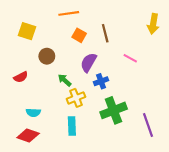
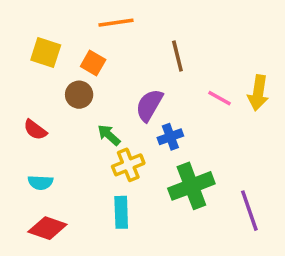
yellow arrow: (153, 24) -> (258, 93), moved
orange square: (79, 35) -> (93, 63), moved
red semicircle: (21, 77) -> (35, 130), turned 64
cyan semicircle: (33, 112) -> (40, 182), moved

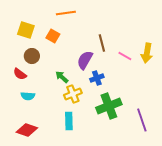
brown line: (177, 56) -> (102, 43), moved
brown circle: (79, 95) -> (32, 56), moved
cyan semicircle: (40, 182) -> (28, 96), moved

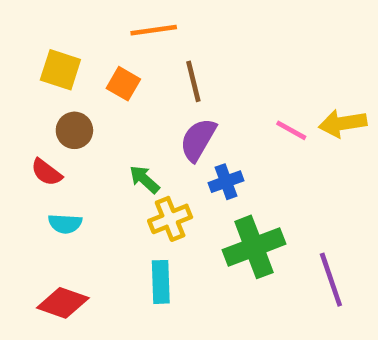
brown line: (102, 43) -> (193, 81), moved
yellow arrow: (147, 53) -> (343, 123), turned 72

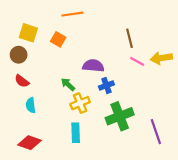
brown line: (193, 81) -> (130, 38), moved
brown circle: (74, 130) -> (19, 55), moved
purple semicircle: (198, 140) -> (93, 66), turned 65
cyan semicircle: (65, 224) -> (31, 105), turned 80

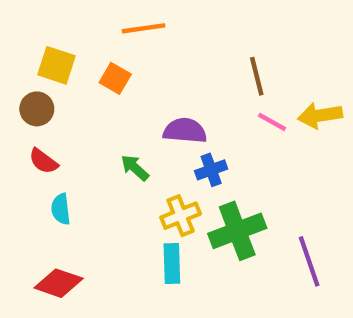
yellow cross: (80, 103) -> (181, 216), moved
cyan rectangle: (76, 133) -> (172, 264), moved

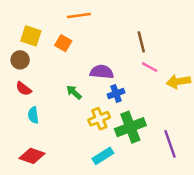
yellow arrow: (320, 115) -> (178, 82), moved
cyan rectangle: (172, 264) -> (103, 156), moved, turned 60

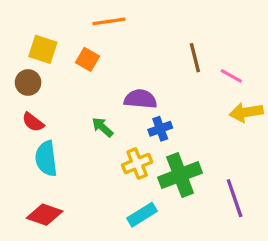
pink line: (150, 67) -> (231, 76), moved
cyan semicircle: (33, 115) -> (46, 159), size x1.5

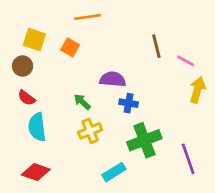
yellow arrow: (246, 112) -> (197, 90), turned 115
blue cross: (160, 129) -> (129, 103), turned 30
yellow cross: (137, 163) -> (90, 131), moved

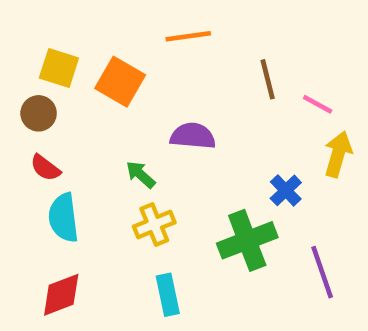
orange line: (87, 17) -> (188, 36), moved
orange square: (70, 47) -> (120, 82), size x1.5
blue cross: (129, 103) -> (286, 190), moved, turned 36
red diamond: (36, 172) -> (61, 295), turned -40
cyan rectangle: (114, 172) -> (168, 295), moved, turned -70

